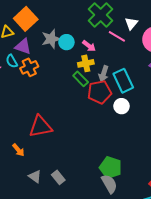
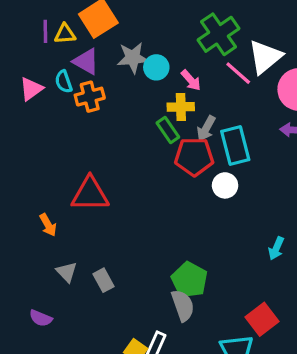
white triangle: (131, 23) -> (265, 57), size x1.6

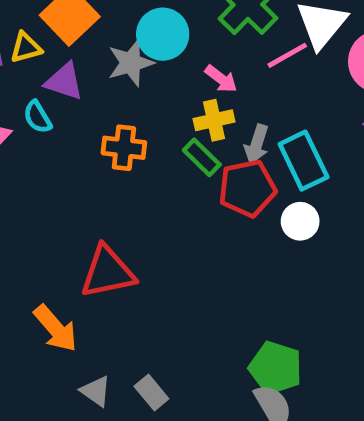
cyan circle: (156, 67) -> (163, 34), moved, size x1.4
pink line: (238, 73) -> (287, 55), turned -60
orange cross: (90, 97) -> (124, 148), moved, turned 32
orange arrow: (48, 225) -> (56, 328), size x1.5

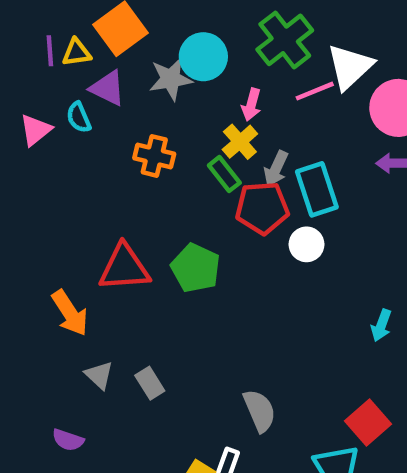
pink arrow: (221, 79) -> (251, 105), turned 60
yellow cross: (214, 120) -> (240, 142), turned -36
green pentagon: (276, 368) -> (196, 268), moved

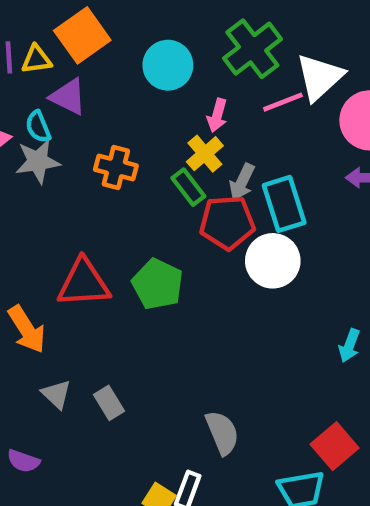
gray star: (171, 79) -> (38, 161), moved
white circle: (307, 244) -> (273, 261), size x1.5

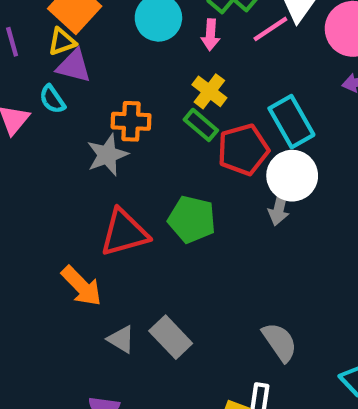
yellow triangle: (36, 59) -> (62, 42), moved
pink arrow: (217, 115) -> (211, 35), moved
gray star: (38, 161) -> (107, 155), moved
gray arrow: (242, 182) -> (279, 208), moved
gray rectangle: (109, 403) -> (171, 337), size x1.4

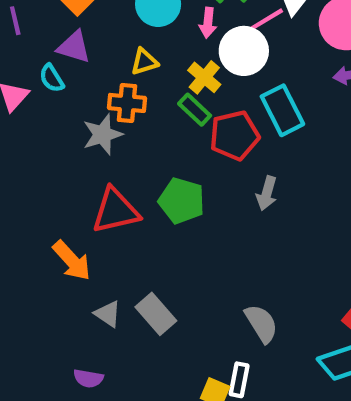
yellow triangle: (62, 42) -> (144, 62), moved
white circle: (292, 176) -> (244, 51), moved

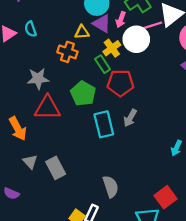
purple triangle: (74, 47) -> (102, 24), moved
cyan rectangle: (282, 110) -> (104, 124), moved
gray star: (103, 134) -> (38, 79), moved
green pentagon: (182, 201) -> (83, 93), moved

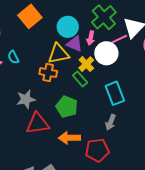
yellow triangle: (82, 32) -> (58, 54), size x1.6
red pentagon: (120, 83) -> (97, 150), moved
cyan rectangle: (104, 124) -> (115, 93), moved
orange arrow: (18, 129) -> (69, 138), moved, turned 125

